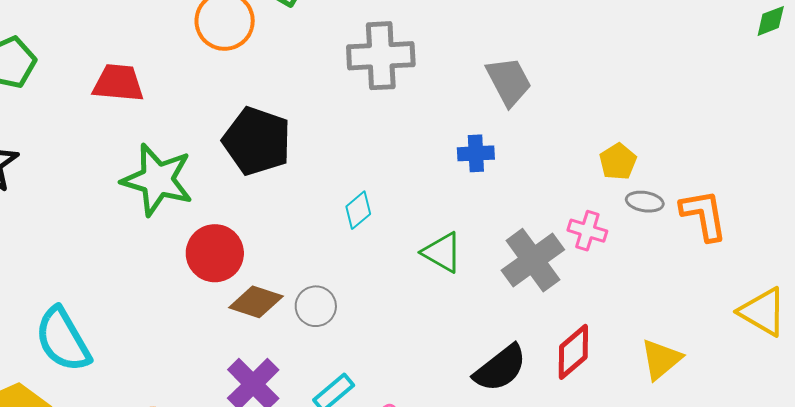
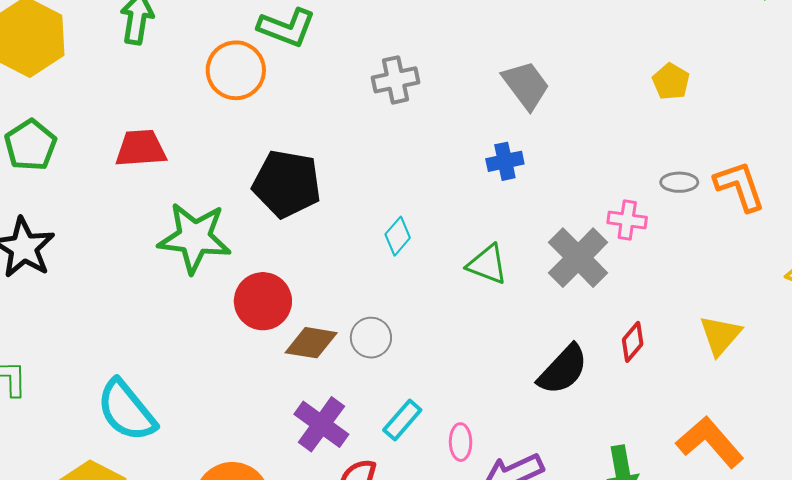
gray cross: (381, 56) -> (396, 80), size x0.7
yellow pentagon: (618, 162) -> (671, 82), moved
red diamond: (573, 352) -> (633, 342), size x0.7

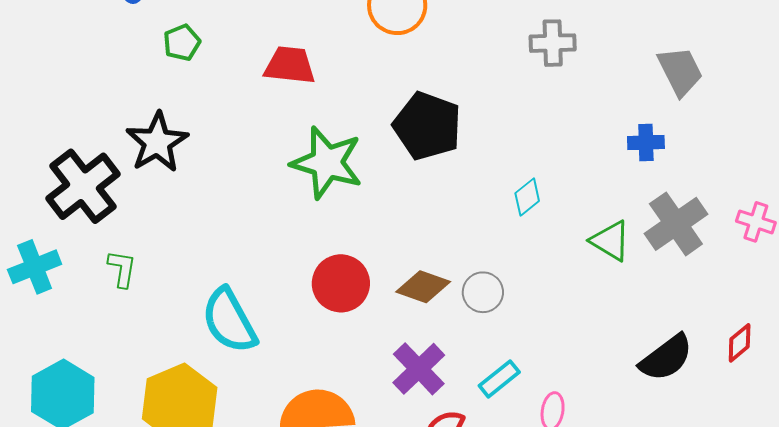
green pentagon: (30, 145) -> (182, 43), size x0.7
gray cross: (578, 258) -> (676, 224), moved
red circle: (263, 301) -> (341, 283), moved

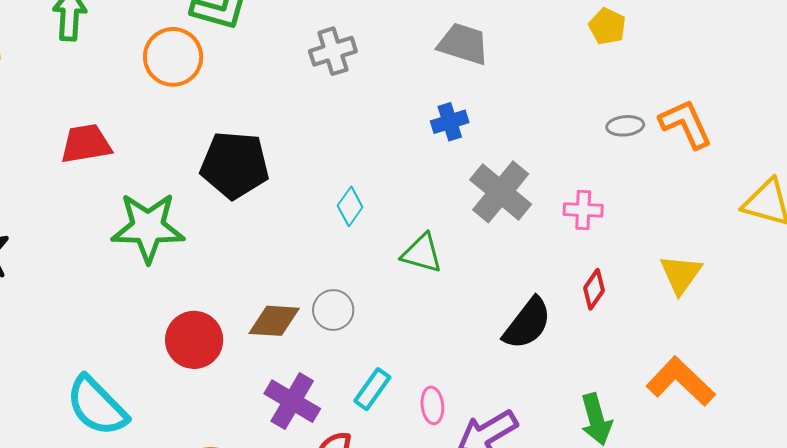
gray trapezoid: (680, 71) -> (463, 44), turned -30
pink cross: (756, 222) -> (583, 210), moved
green triangle: (610, 241) -> (422, 253), moved

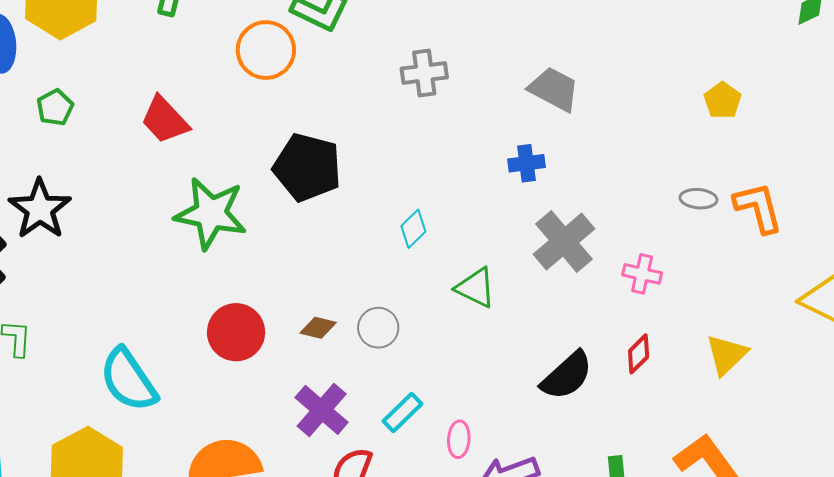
yellow pentagon: (607, 26) -> (723, 100), moved
red trapezoid: (86, 144) -> (165, 120), turned -134
brown diamond: (274, 321) -> (318, 328), size x0.7

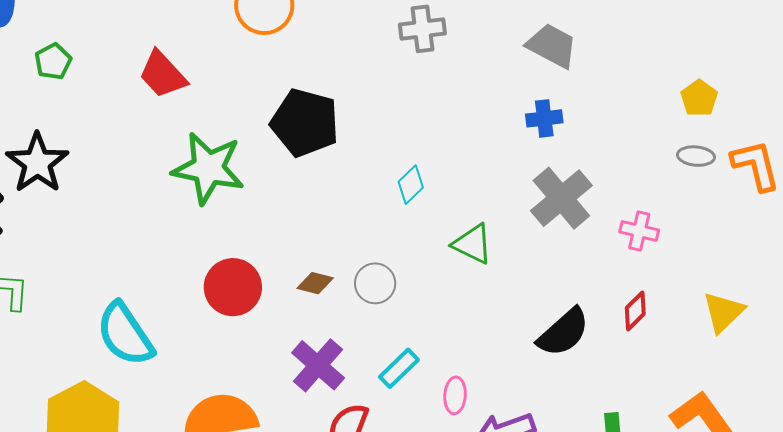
yellow pentagon: (723, 100) -> (699, 98), moved
blue cross: (526, 163) -> (544, 118), moved

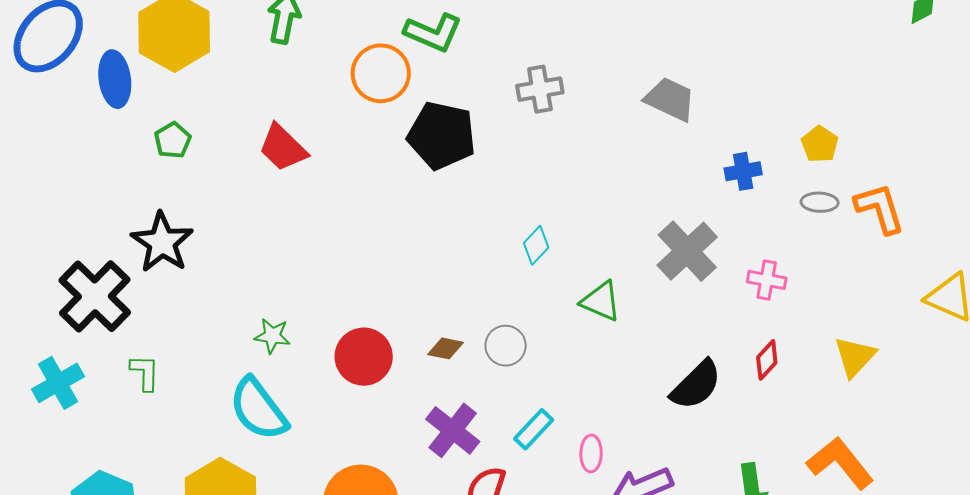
blue cross: (544, 118) -> (743, 171), moved
black pentagon: (305, 123) -> (442, 135), moved
green star: (208, 168) -> (272, 336), moved, size x0.5

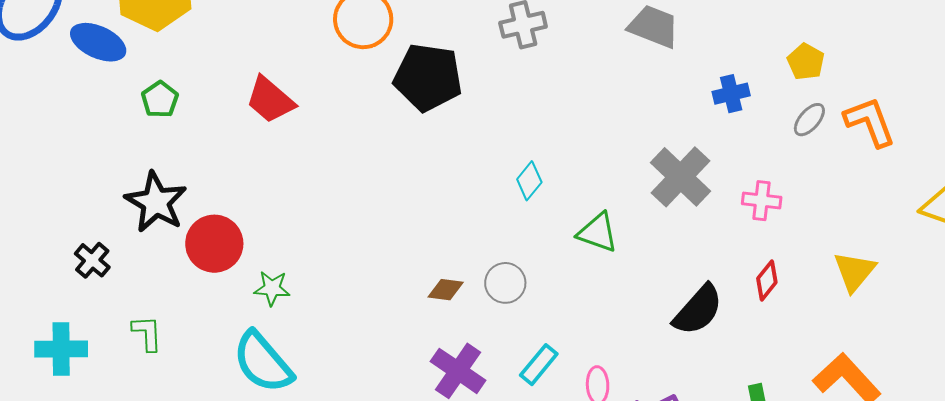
blue ellipse: (115, 79) -> (98, 42), turned -54
gray ellipse: (820, 202) -> (809, 120), turned -48
black cross: (95, 296) -> (92, 260), size x0.5
red circle: (364, 357) -> (214, 244), moved
cyan cross: (58, 383) -> (61, 349), turned 33

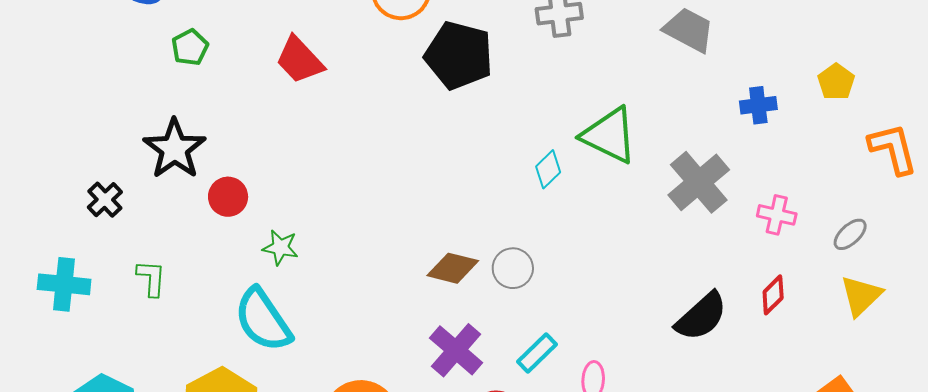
gray ellipse: (809, 120) -> (850, 234), moved
green triangle: (598, 233) -> (609, 135), moved, size x1.4
red circle: (214, 244) -> (228, 197), size x0.7
brown diamond: (446, 290) -> (453, 268), size x1.4

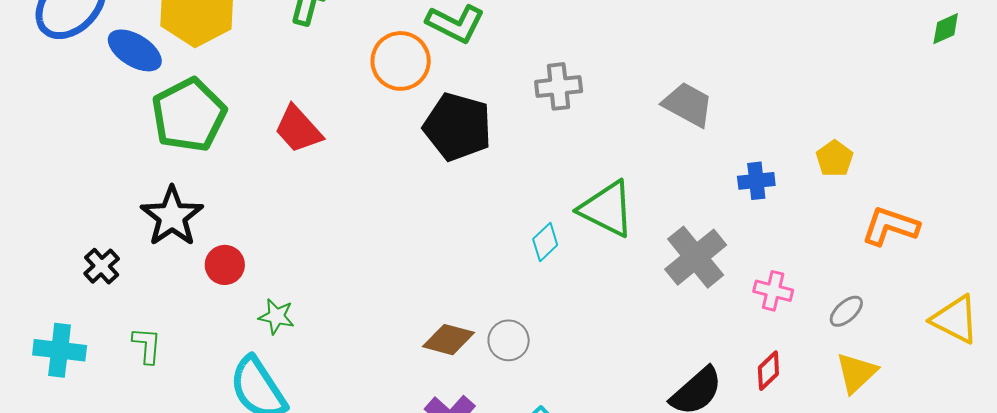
green pentagon: (190, 47) -> (189, 115), size x2.0
orange L-shape: (893, 149) -> (890, 226), turned -58

